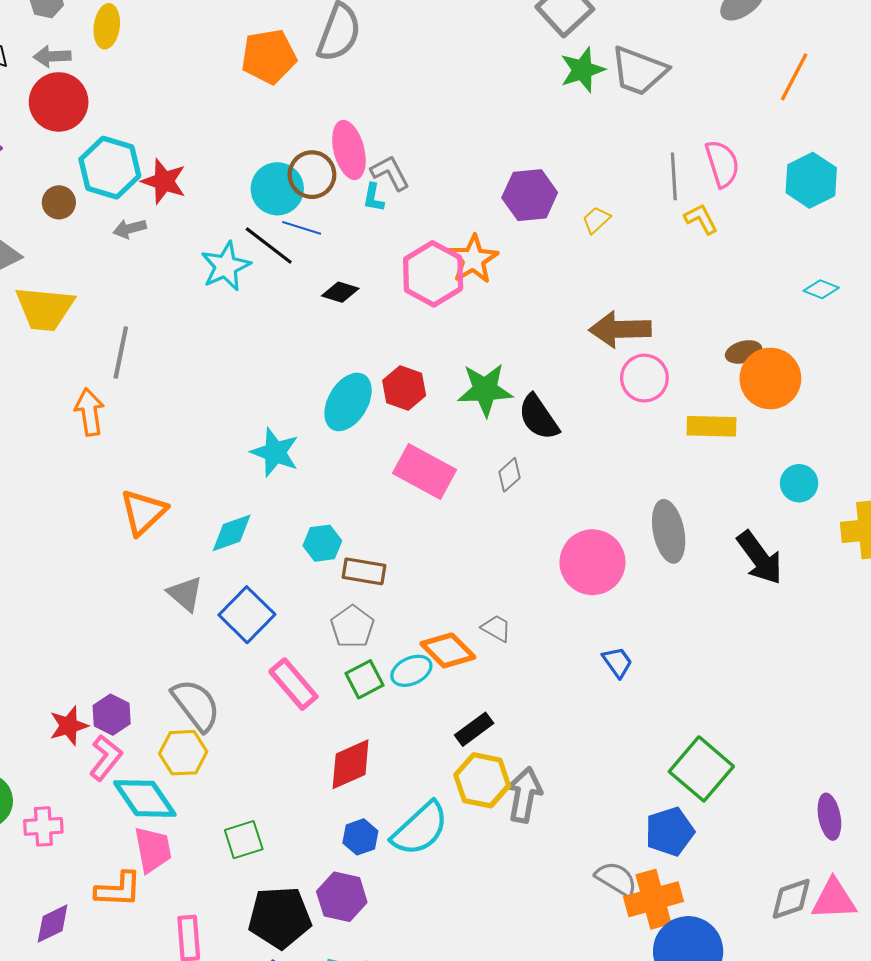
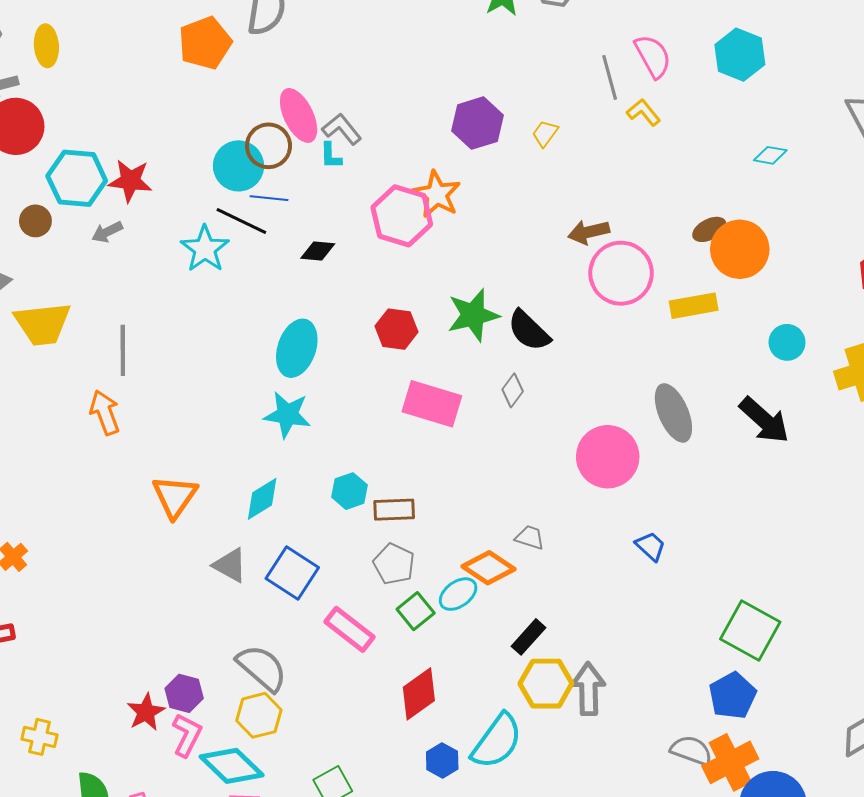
brown arrow: (620, 329) -> (589, 232), size x0.7
pink circle: (644, 378) -> (621, 273), size x1.4
cyan ellipse: (348, 402) -> (297, 348), moved

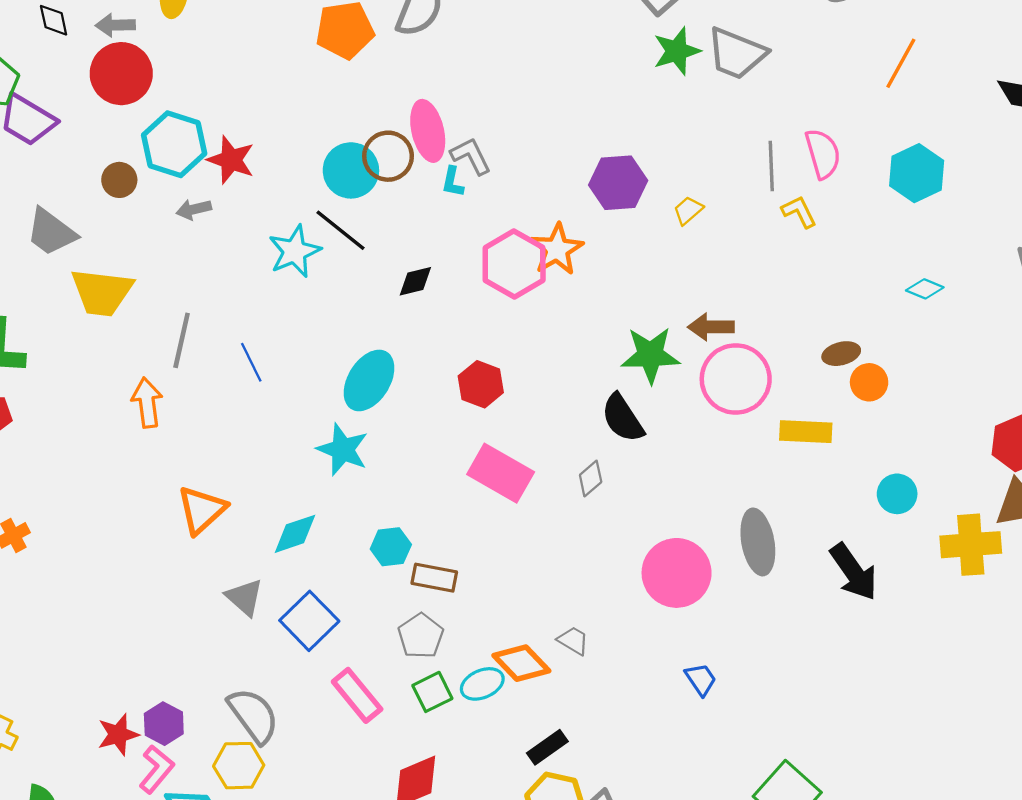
blue line: (269, 198) -> (251, 362), moved, turned 45
orange circle: (740, 249) -> (869, 382), size x0.6
black diamond: (318, 251) -> (415, 281), turned -32
green star: (473, 315) -> (650, 355), moved

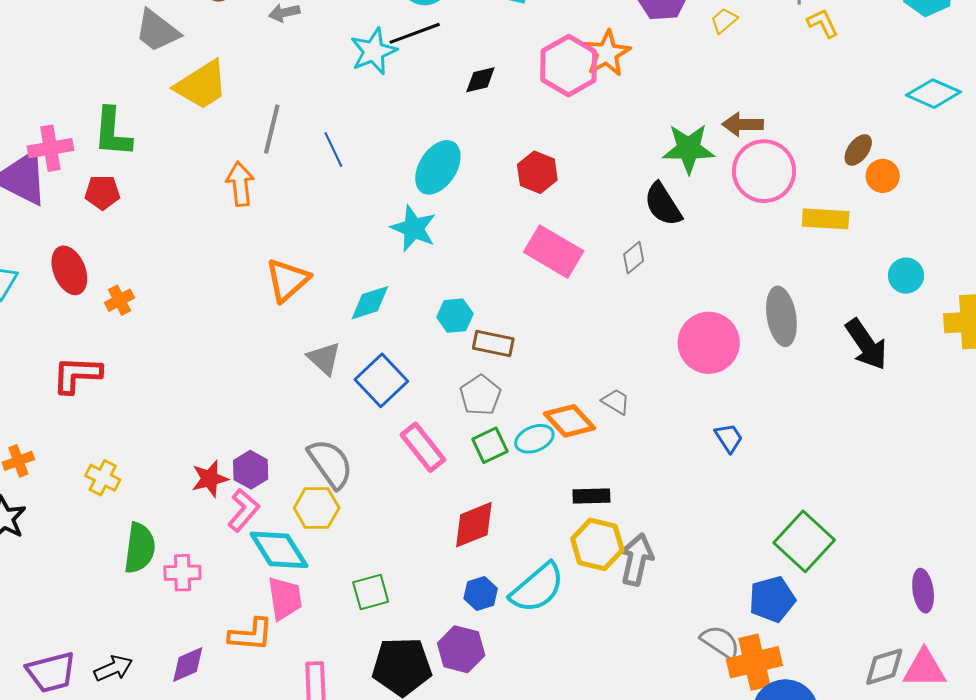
black line: (341, 230) -> (415, 33), turned -60
cyan diamond: (925, 289) -> (933, 94), size x1.6
yellow trapezoid: (102, 292) -> (202, 85), turned -40
brown ellipse: (841, 354) -> (858, 150), turned -40
black rectangle: (547, 747) -> (591, 496), turned 33

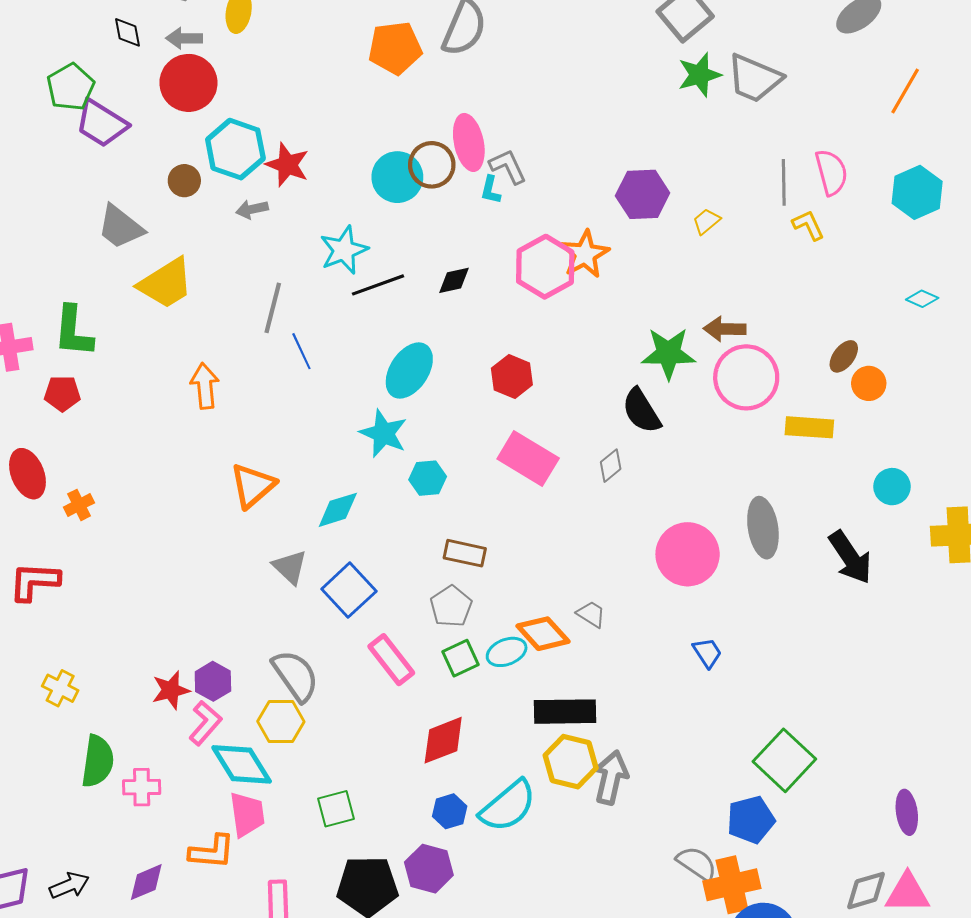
black line: (415, 33) -> (378, 285), moved
cyan diamond: (933, 94) -> (922, 299), size x0.6
gray line: (272, 129) -> (273, 308), moved
cyan hexagon: (455, 316) -> (428, 478), moved
black rectangle: (591, 496) -> (565, 712), size x1.6

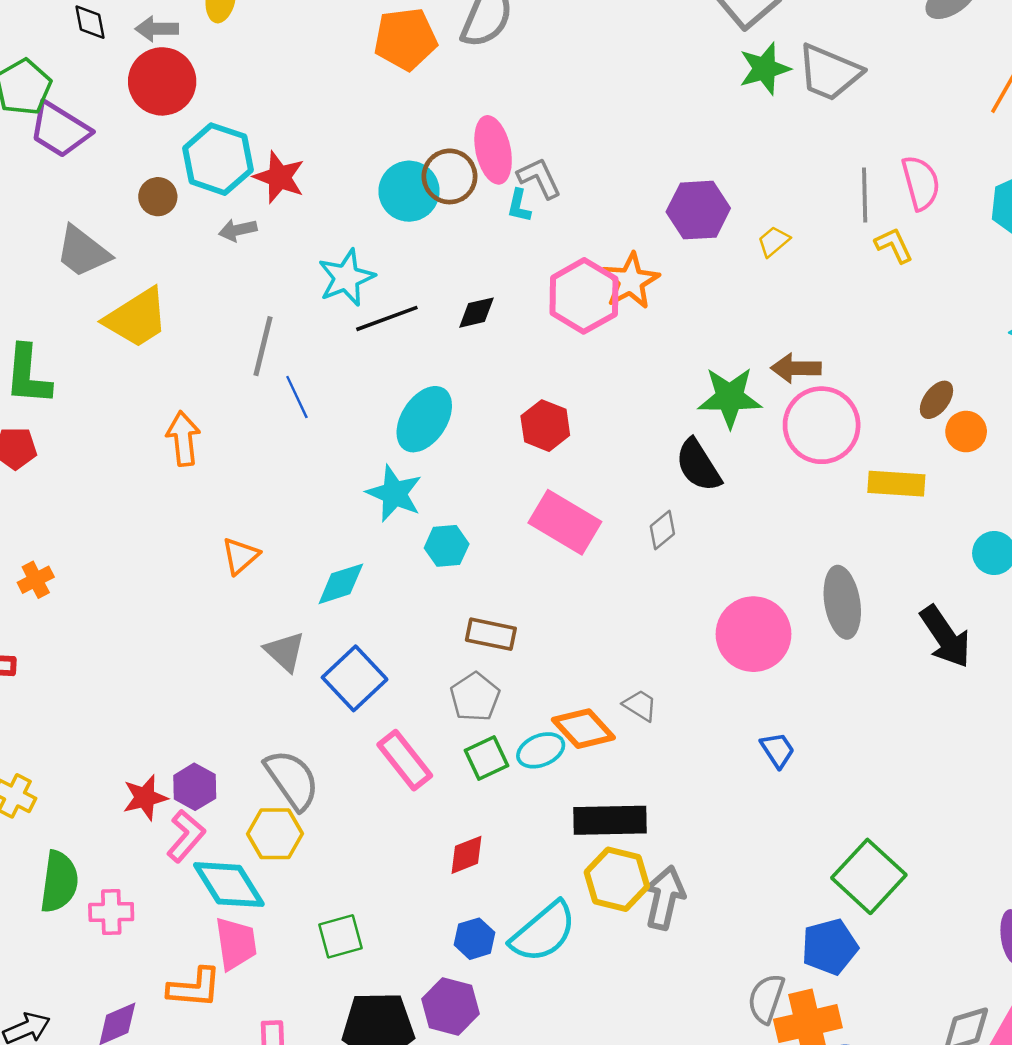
orange triangle: (253, 486) -> (240, 556), size x0.7
red diamond: (443, 740) -> (467, 855), size x0.7
gray semicircle: (697, 863) -> (766, 999), turned -105

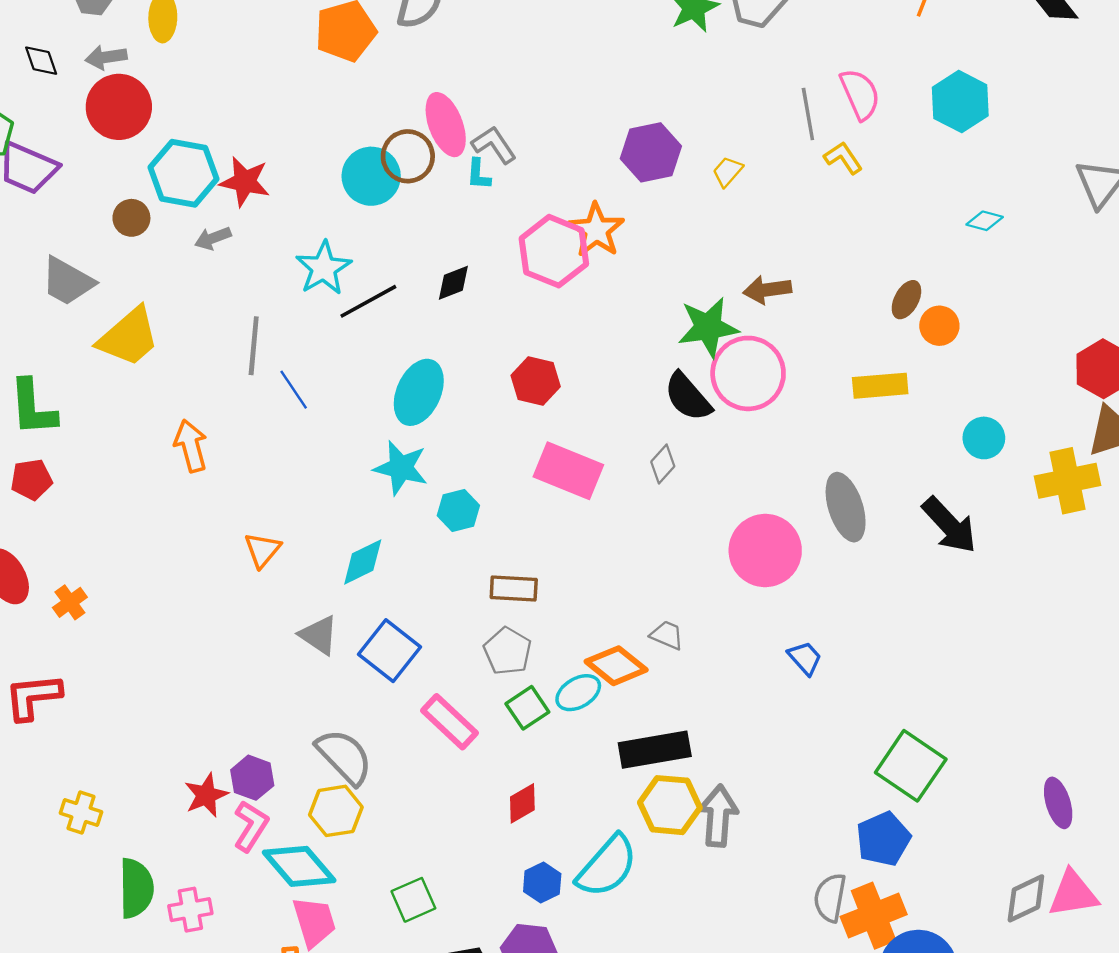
pink circle: (822, 425) -> (748, 373), moved

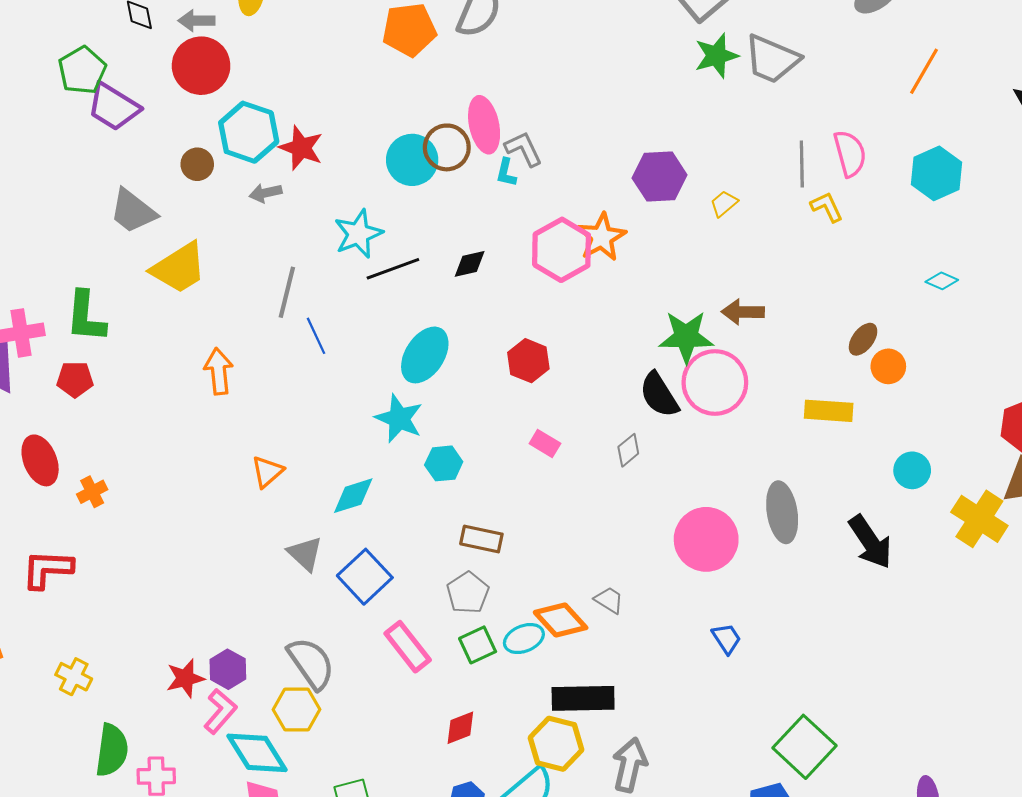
pink rectangle: (568, 471) -> (545, 443), size x0.5
yellow cross: (1068, 481) -> (979, 519), turned 36
yellow hexagon: (670, 805) -> (556, 744), moved

